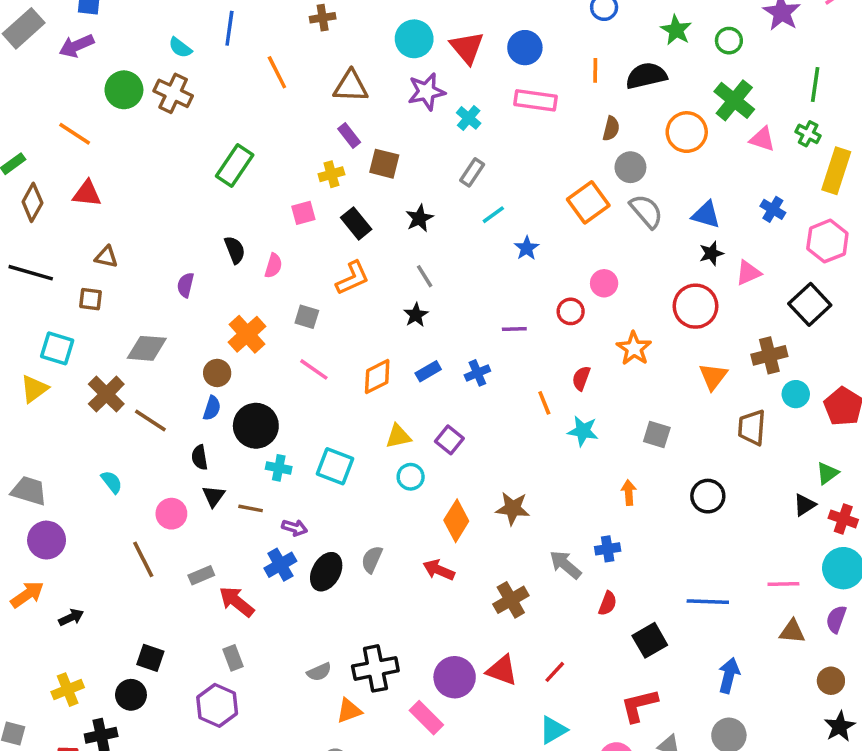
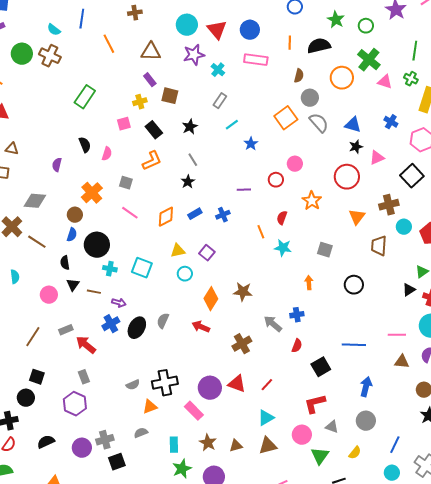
cyan semicircle: (112, 482) -> (15, 277), turned 32
brown line: (143, 559) -> (33, 337), moved, turned 60

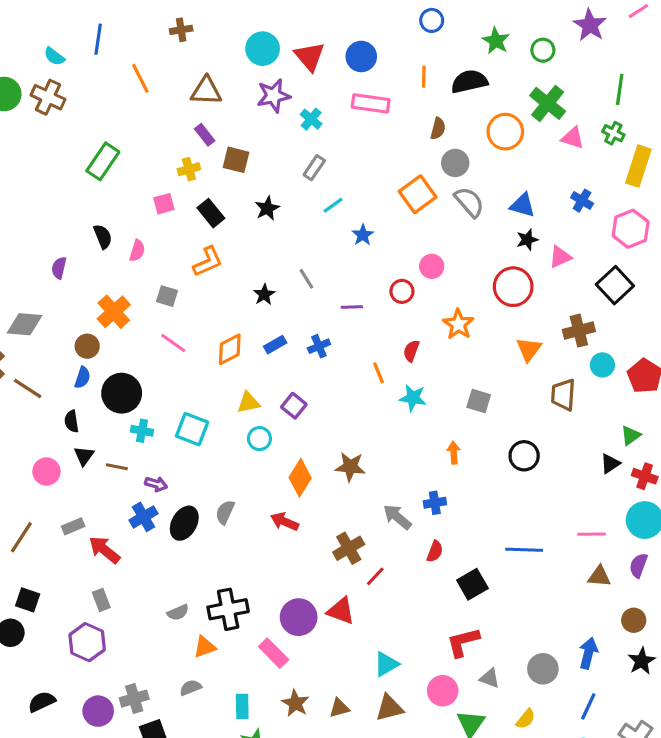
gray line: (193, 160) -> (306, 279), moved
red line: (267, 385) -> (375, 576), moved
blue arrow: (366, 387) -> (588, 653), moved

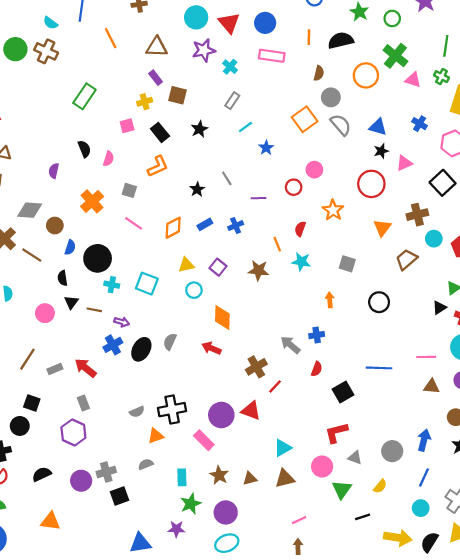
brown circle: (87, 346) -> (55, 226), moved
brown trapezoid: (563, 395) -> (406, 259), turned 45
brown star: (350, 467) -> (259, 270), moved
orange diamond: (300, 478) -> (222, 318), turned -30
gray rectangle: (73, 526) -> (55, 369), moved

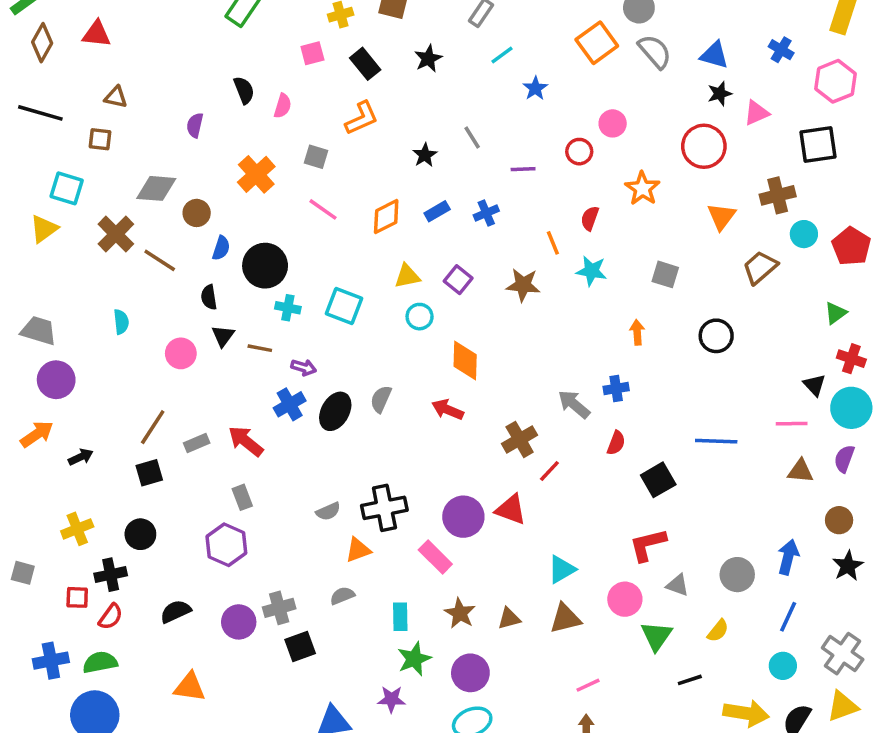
black square: (443, 183) -> (818, 145), turned 35
black triangle: (439, 308) -> (814, 385), moved, turned -40
black square: (32, 403) -> (149, 473), moved, turned -35

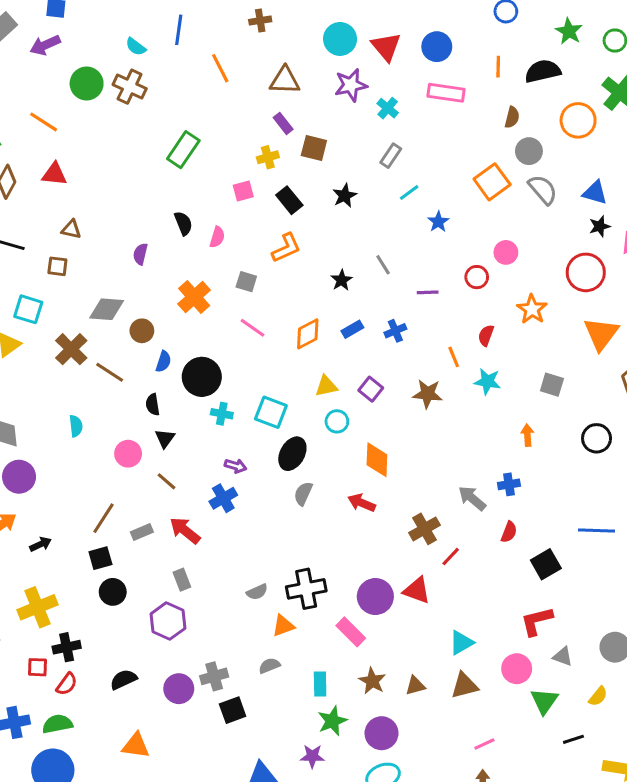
orange triangle: (721, 216) -> (601, 334), size x1.4
brown line: (260, 348) -> (166, 481), moved, turned 30
black ellipse: (335, 411) -> (292, 454), moved
yellow cross: (77, 529) -> (37, 607), size x1.4
black circle: (140, 534) -> (113, 592), moved

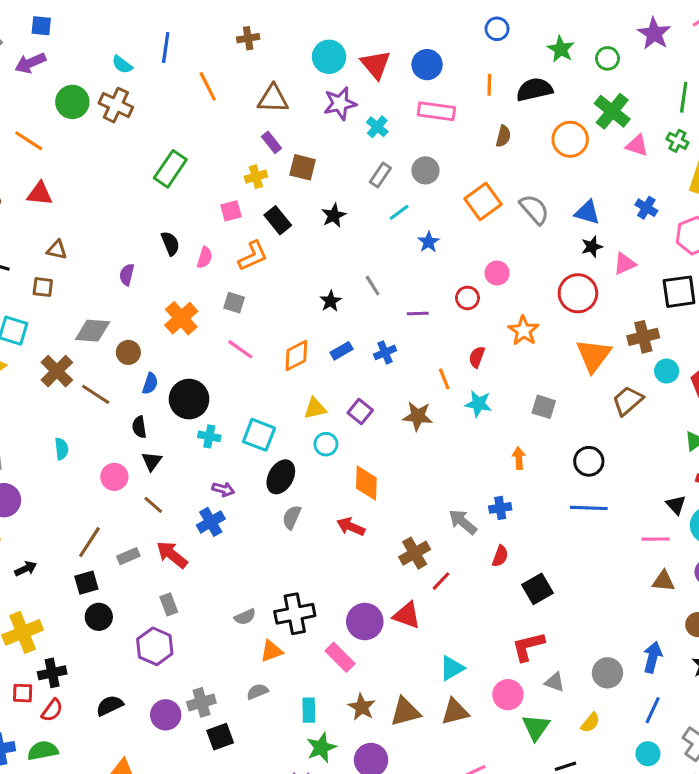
gray circle: (529, 151) -> (425, 170), moved
orange L-shape: (286, 248) -> (253, 256), moved
blue line: (597, 530) -> (589, 508), moved
brown triangle: (415, 686) -> (405, 712), size x1.5

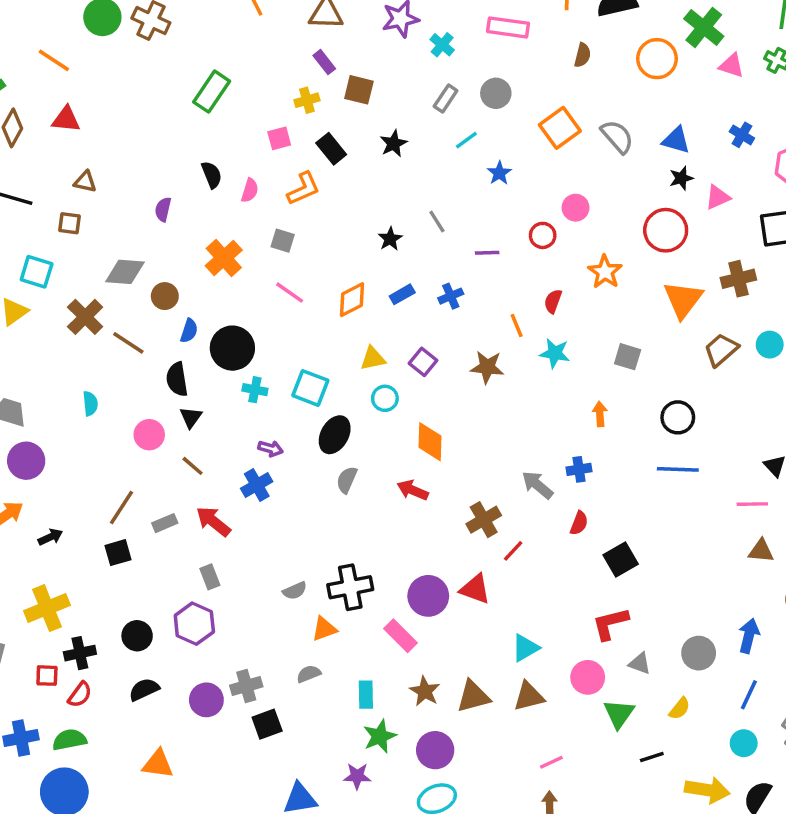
cyan circle: (667, 371) -> (770, 345), moved
black semicircle: (139, 427) -> (177, 379), size x1.4
black circle: (99, 617) -> (137, 636), moved

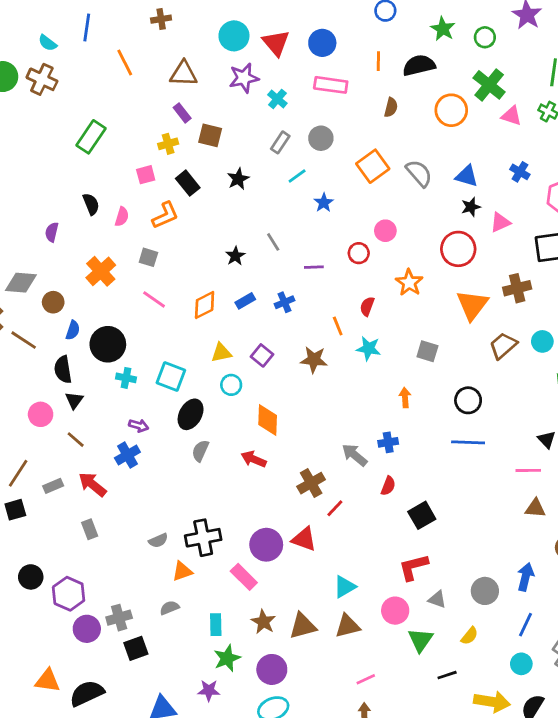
purple hexagon: (194, 624) -> (69, 594), moved
black semicircle: (144, 689) -> (87, 693), moved, size x1.4

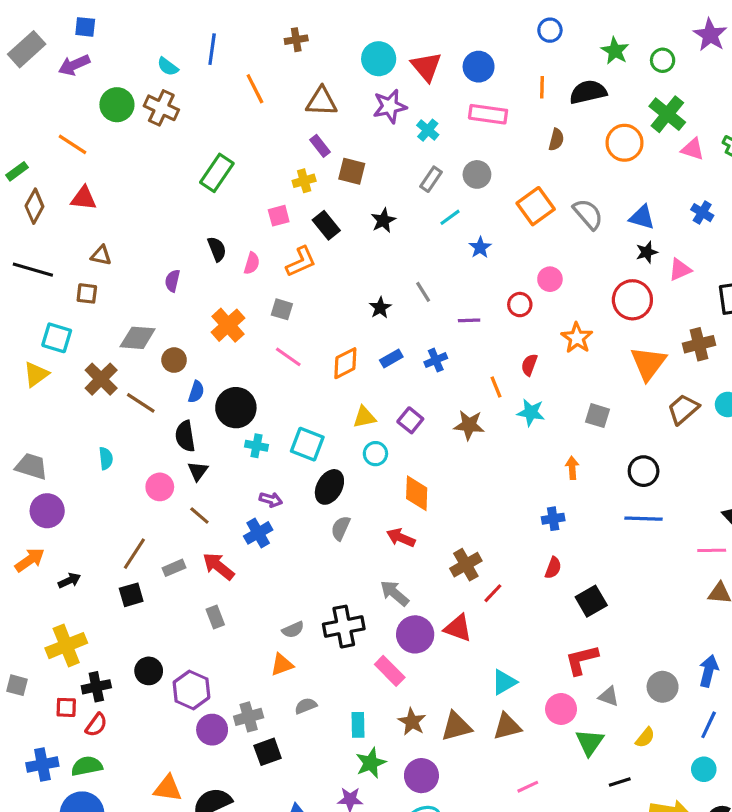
gray arrow: (355, 455) -> (395, 593), moved
orange triangle: (182, 571) -> (282, 665), moved

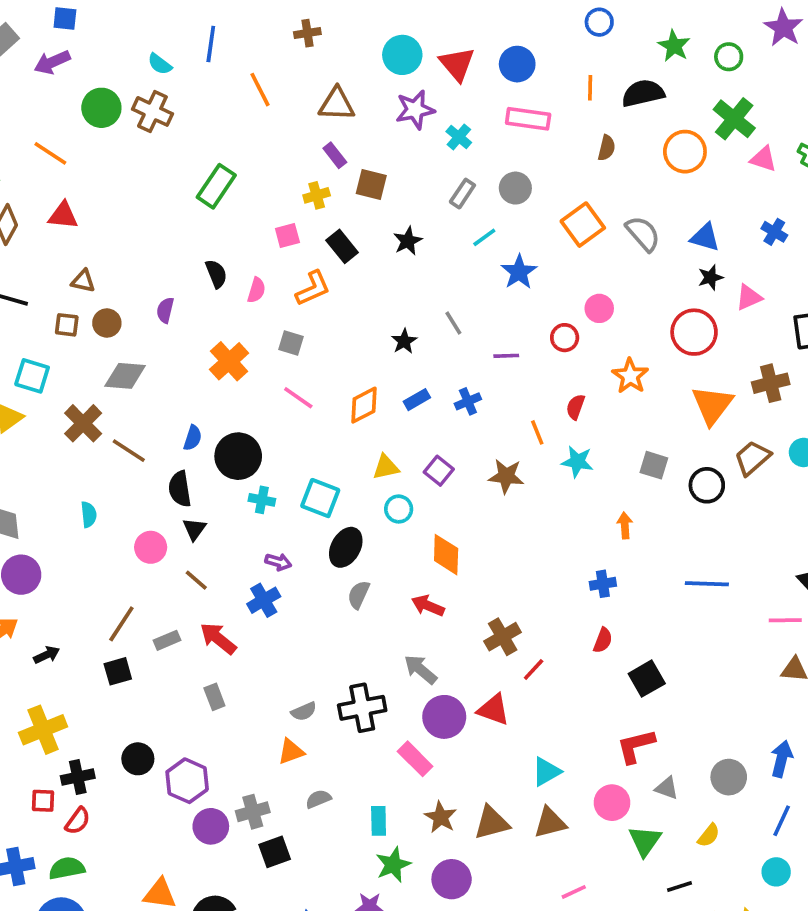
blue star: (480, 247) -> (519, 272), size x1.4
brown circle: (174, 360) -> (107, 323), moved
black circle: (644, 471) -> (707, 485), moved

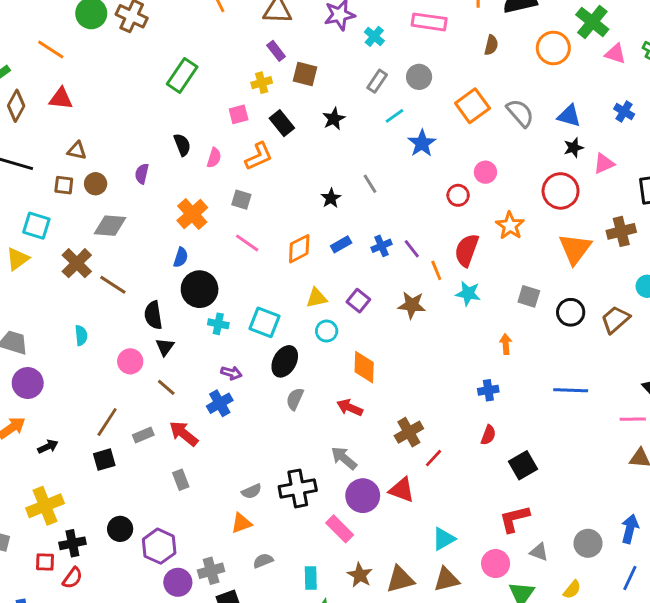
purple line: (506, 356) -> (412, 249), moved, turned 54
red semicircle: (576, 407) -> (467, 250), size x1.6
blue semicircle: (193, 438) -> (181, 257), moved
brown trapezoid: (752, 458) -> (615, 319), moved

